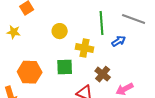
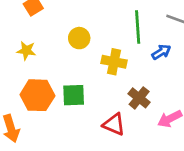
yellow star: (14, 32) -> (26, 51), moved
green square: (65, 67) -> (74, 95), moved

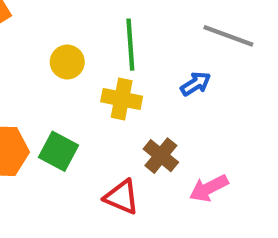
green line: (138, 27) -> (130, 45), moved
green square: (74, 95) -> (59, 151), turned 30

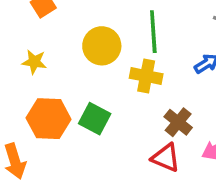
yellow circle: (67, 62) -> (102, 46), size x1.4
red triangle: (122, 197) -> (166, 158), moved

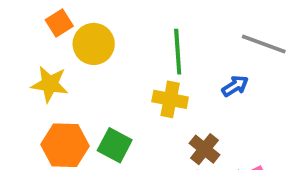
yellow circle: (102, 46) -> (94, 44), moved
yellow star: (34, 62) -> (50, 84), size x1.4

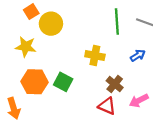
green line: (178, 52) -> (117, 21), moved
blue arrow: (235, 86) -> (138, 55), moved

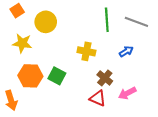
orange square: (31, 12) -> (17, 11), moved

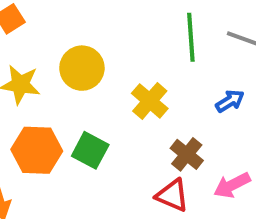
yellow circle: (46, 22) -> (82, 68), moved
yellow cross: (86, 51) -> (150, 101), turned 30

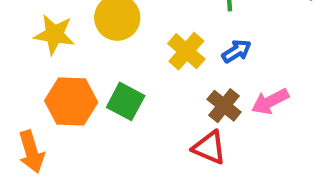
blue arrow: (230, 101) -> (237, 51), moved
pink arrow: (232, 185) -> (270, 101), moved

